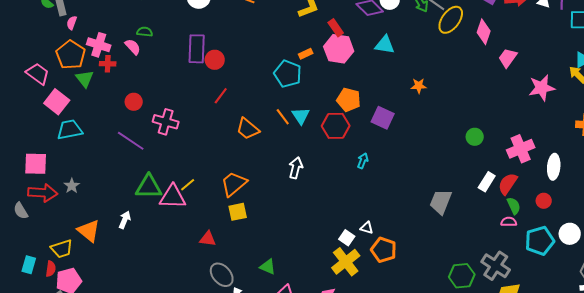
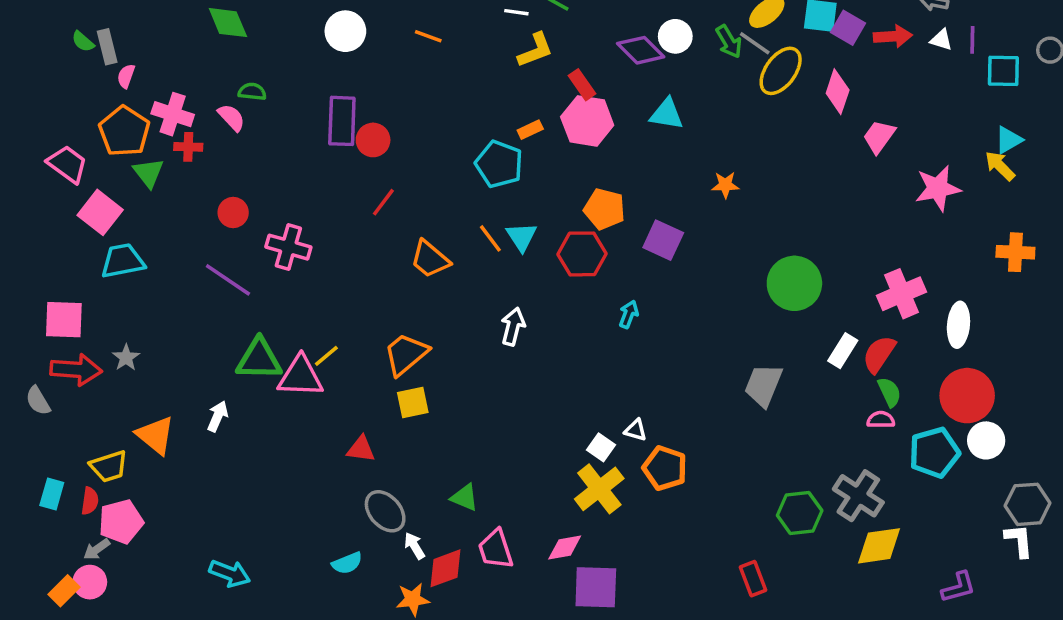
green circle: (475, 137) -> (794, 283), moved, size x1.8
red circle: (544, 201) -> (967, 396), moved, size x2.0

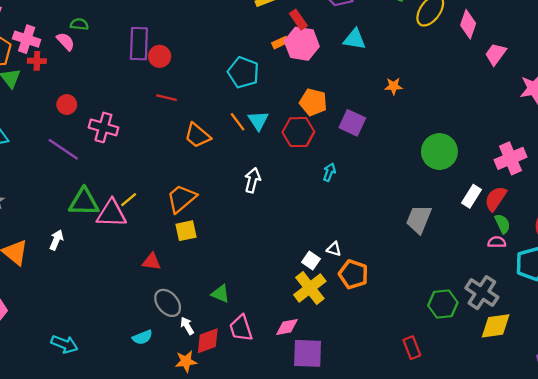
orange rectangle: (530, 130) -> (280, 43), moved
red line: (383, 202) -> (166, 98), turned 66

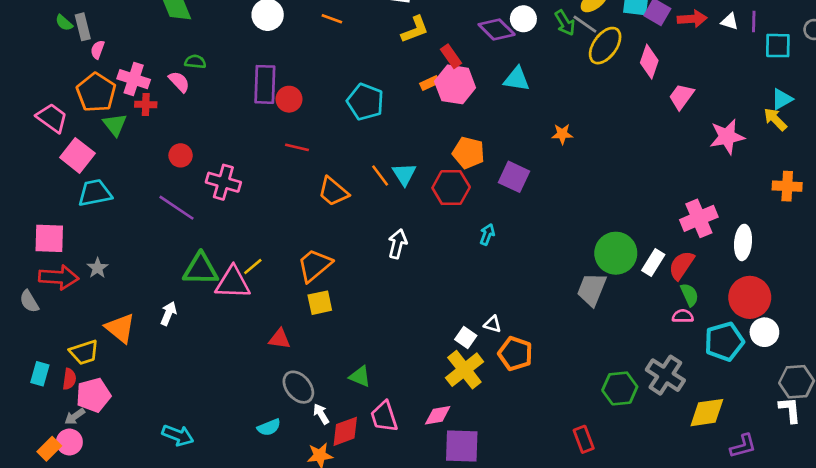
cyan pentagon: (243, 72) -> (365, 102), moved
green circle: (439, 152) -> (616, 253), moved
yellow diamond: (496, 326) -> (707, 413), moved

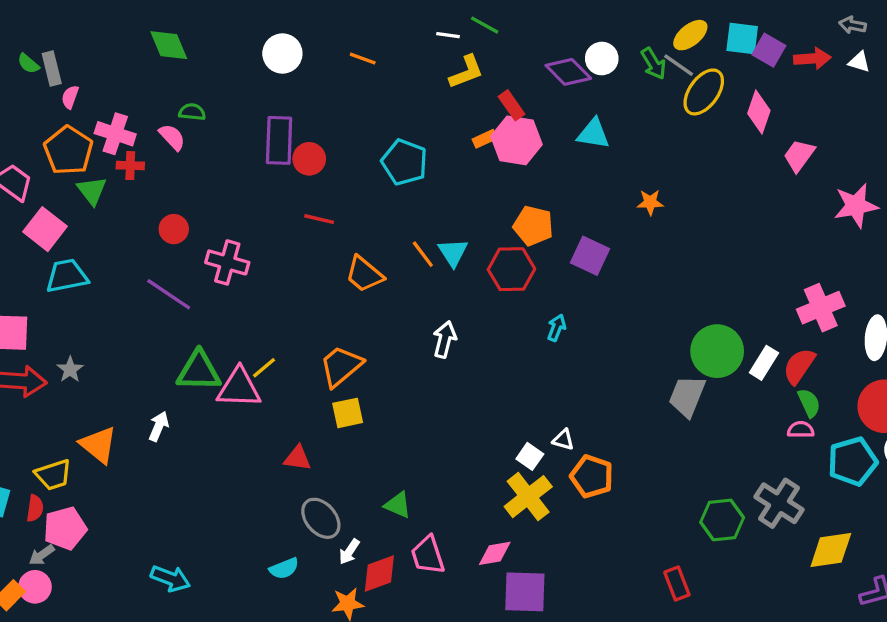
white arrow: (321, 414) -> (349, 552), turned -115

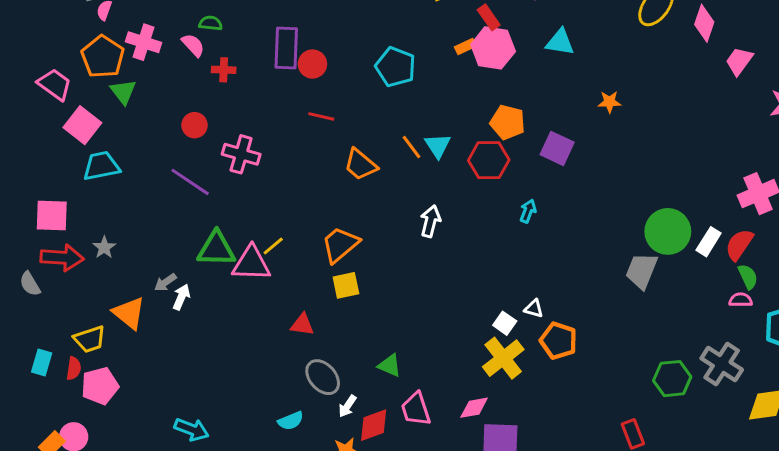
red cross: (130, 166) -> (224, 70), moved
gray arrow: (42, 555) -> (165, 282), moved

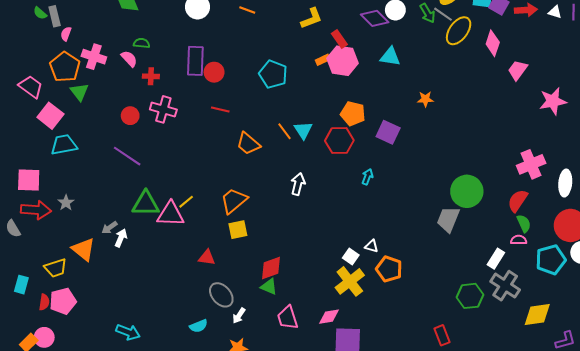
pink cross: (241, 154) -> (163, 109), moved
white rectangle: (709, 242) -> (496, 259), moved
red semicircle: (74, 368) -> (44, 302), moved
red diamond: (374, 425) -> (271, 268), moved

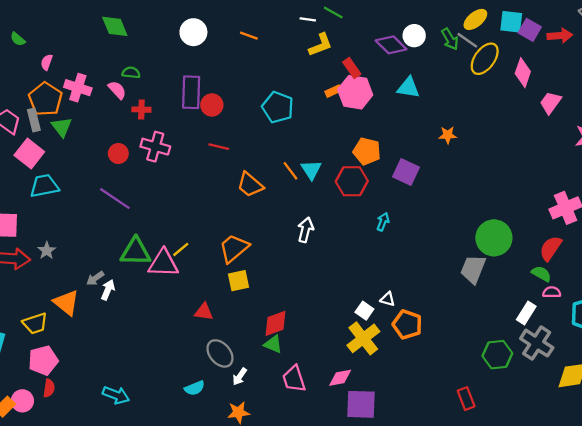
gray rectangle: (55, 16) -> (34, 120), moved
green semicircle: (524, 223) -> (541, 274), moved, turned -36
red semicircle: (44, 302) -> (49, 388), moved

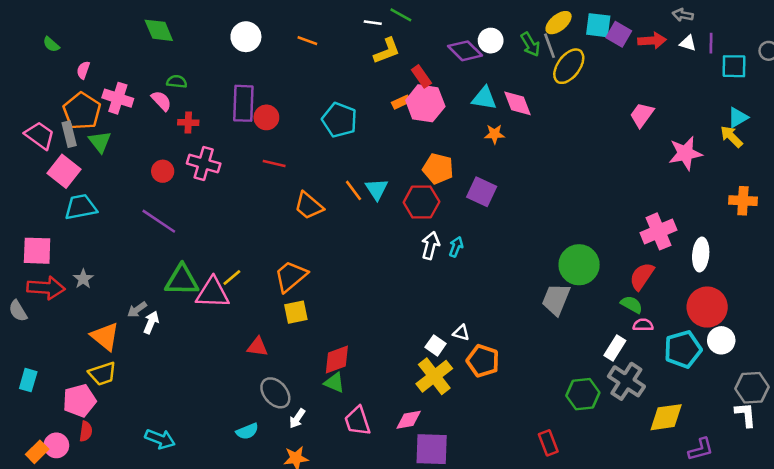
gray line: (467, 40) -> (550, 46), turned 35
pink diamond: (523, 73) -> (518, 103), moved, turned -40
orange star: (448, 135) -> (494, 134), moved
white arrow: (306, 230) -> (430, 246), moved
yellow trapezoid: (35, 323) -> (102, 374), moved

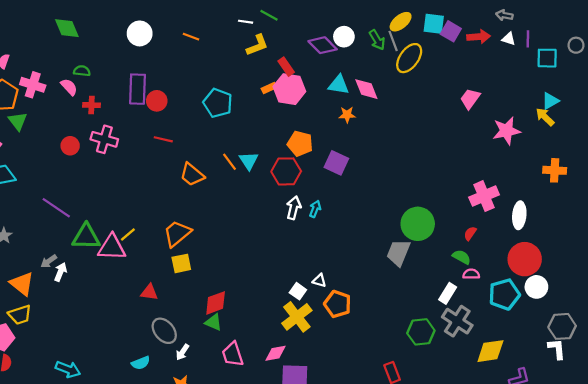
purple line: (159, 221) -> (56, 208), moved
red semicircle: (642, 276) -> (470, 233), size x0.6

